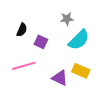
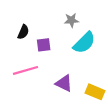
purple square: (41, 42) -> (44, 45), turned -32
yellow rectangle: (81, 71) -> (95, 92), moved

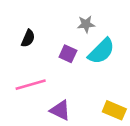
purple square: (44, 45) -> (68, 54), moved, turned 32
purple triangle: (64, 83) -> (60, 110), moved

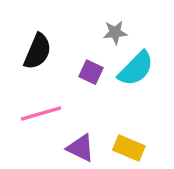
black semicircle: (28, 38) -> (38, 51), size x1.5
yellow rectangle: (114, 110) -> (129, 148), moved

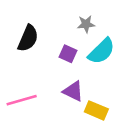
pink line: (41, 113) -> (22, 100), moved
purple triangle: (81, 148) -> (73, 91), moved

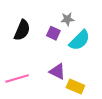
purple square: (68, 54) -> (53, 33), moved

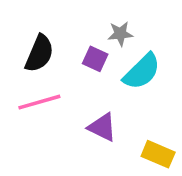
pink line: (17, 78) -> (39, 102), moved
yellow rectangle: (75, 87) -> (158, 154), moved

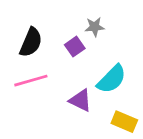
purple square: (95, 59) -> (75, 47), turned 30
cyan semicircle: (142, 71) -> (112, 79), moved

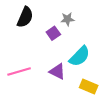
black semicircle: (31, 42) -> (25, 17), moved
pink line: (31, 81) -> (19, 71), moved

